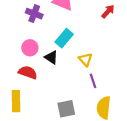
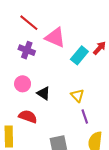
cyan rectangle: (64, 38) -> (79, 55), moved
red semicircle: (28, 72) -> (28, 117), moved

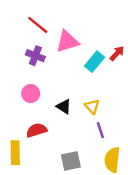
pink triangle: (55, 37) -> (67, 41), turned -40
black triangle: (44, 93) -> (64, 107), moved
red semicircle: (28, 117) -> (37, 130), turned -36

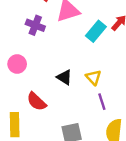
pink circle: (31, 94) -> (17, 64), moved
red semicircle: (37, 130) -> (36, 102), turned -120

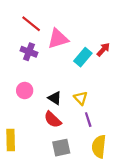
pink circle: (17, 64) -> (25, 90), moved
red semicircle: (36, 102) -> (53, 120), moved

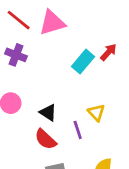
pink triangle: (58, 39) -> (52, 23), moved
yellow triangle: (81, 98) -> (96, 113), moved
purple line: (88, 120) -> (78, 130), moved

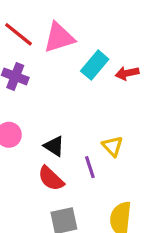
red arrow: (108, 52) -> (127, 73), turned -144
cyan rectangle: (83, 62) -> (95, 65), moved

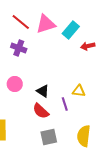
cyan rectangle: (95, 65) -> (71, 30), moved
yellow triangle: (112, 146) -> (79, 91), turned -40

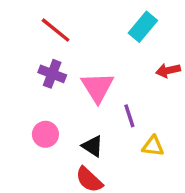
pink triangle: (46, 24) -> (98, 87), moved, turned -45
cyan rectangle: (71, 30) -> (143, 27), moved
purple line: (65, 104) -> (129, 116), moved

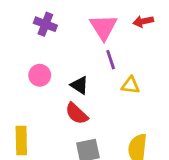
pink triangle: (98, 87) -> (104, 27), moved

